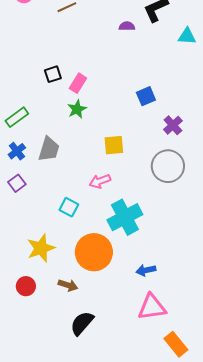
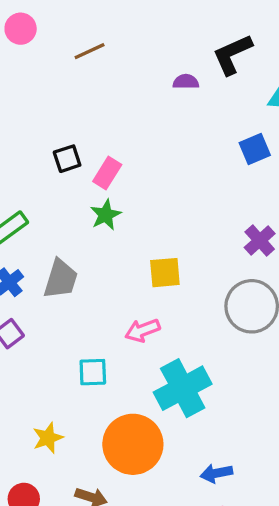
blue square: (146, 96) -> (255, 149), moved
cyan square: (69, 207) -> (93, 372), turned -30
yellow star: (41, 248) -> (48, 438), size x0.7

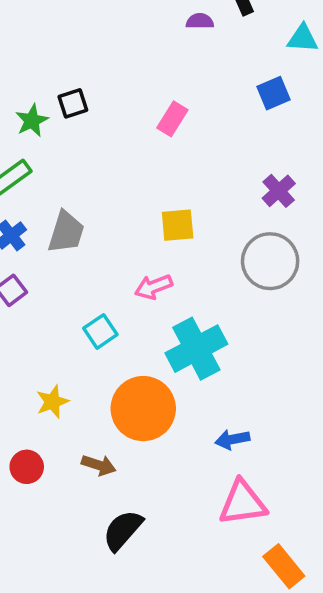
pink rectangle: (107, 173) -> (172, 119), moved
green star: (106, 215) -> (32, 121), moved
cyan square: (93, 372) -> (100, 331), turned -32

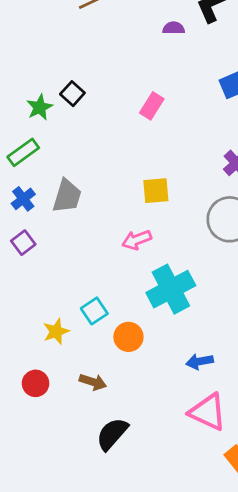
black square: (73, 103) -> (72, 94), turned -30
cyan square: (100, 331) -> (94, 311), moved
orange circle: (143, 409) -> (128, 337), size x0.6
pink triangle: (243, 503) -> (208, 412), turned 33

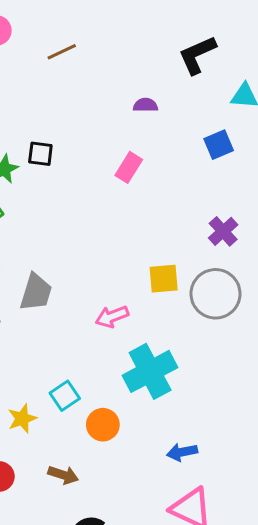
purple semicircle: (174, 28) -> (145, 105), moved
black square: (72, 94) -> (40, 154), turned -35
yellow square: (156, 191) -> (164, 279), moved
gray trapezoid: (67, 196) -> (36, 292), moved

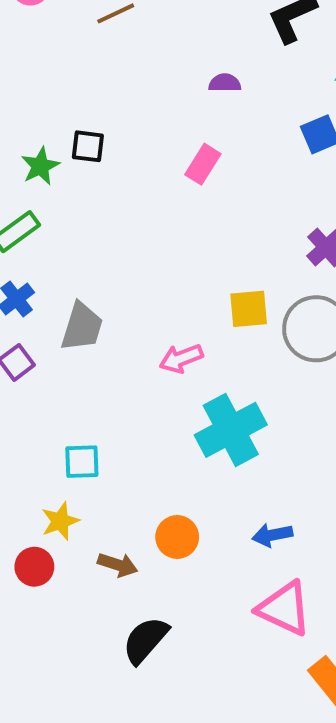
cyan square: (65, 396) -> (82, 462), moved, turned 32
yellow star: (22, 419) -> (60, 521), moved
orange circle: (103, 425) -> (177, 537), moved

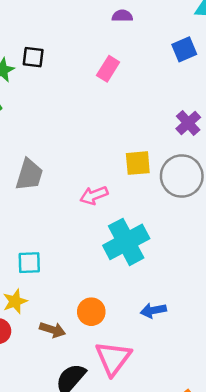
pink triangle: (284, 608) -> (113, 358), moved, turned 42

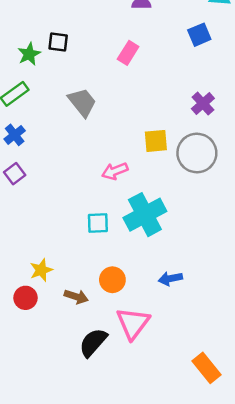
gray trapezoid: (29, 175) -> (82, 102), moved, turned -56
cyan square: (29, 263) -> (98, 223), moved

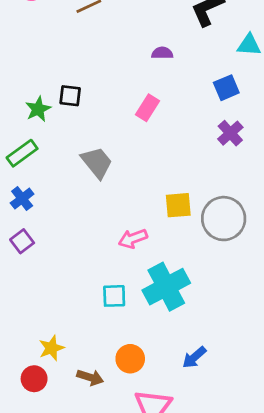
purple cross: (203, 104) -> (230, 133), moved
blue arrow: (170, 279) -> (194, 357), turned -30

